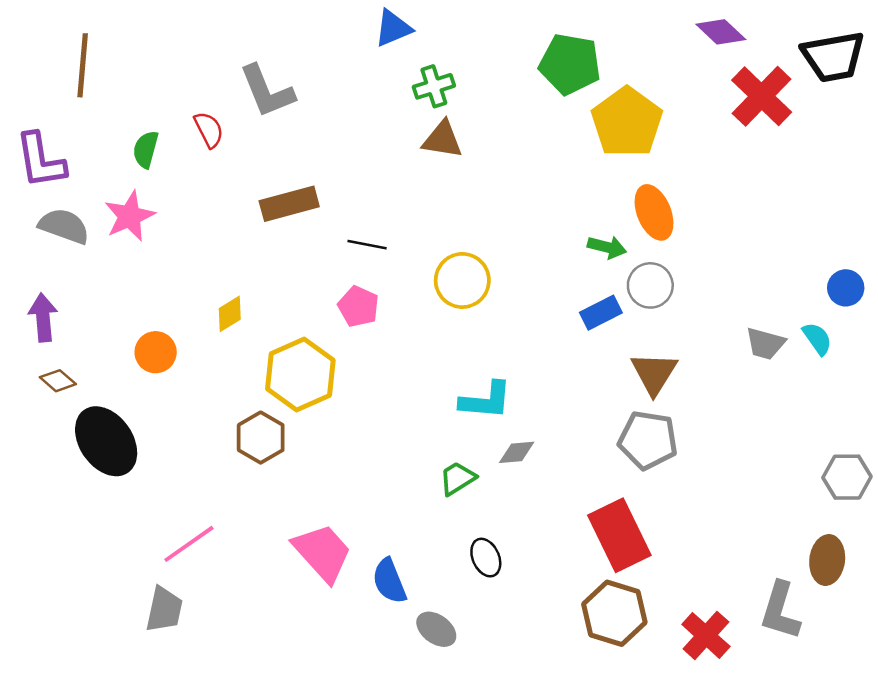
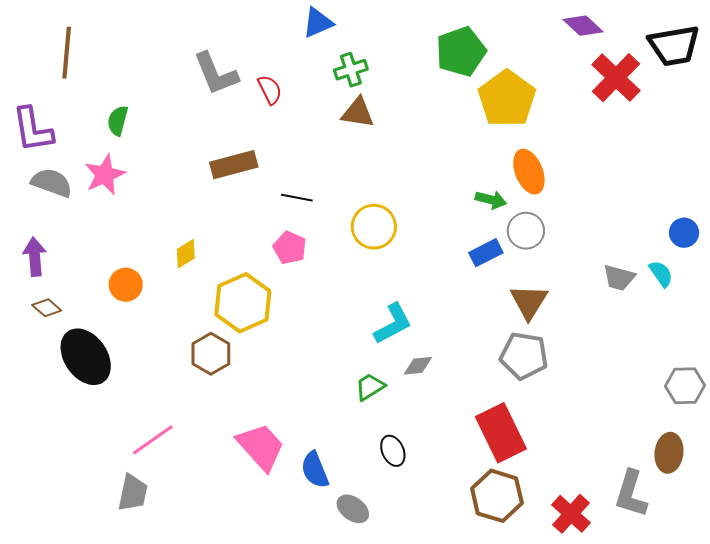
green pentagon: (570, 64) -> (461, 52), turned -30
red semicircle: (209, 130) -> (270, 90), moved
cyan L-shape: (486, 400) -> (393, 324), turned -33

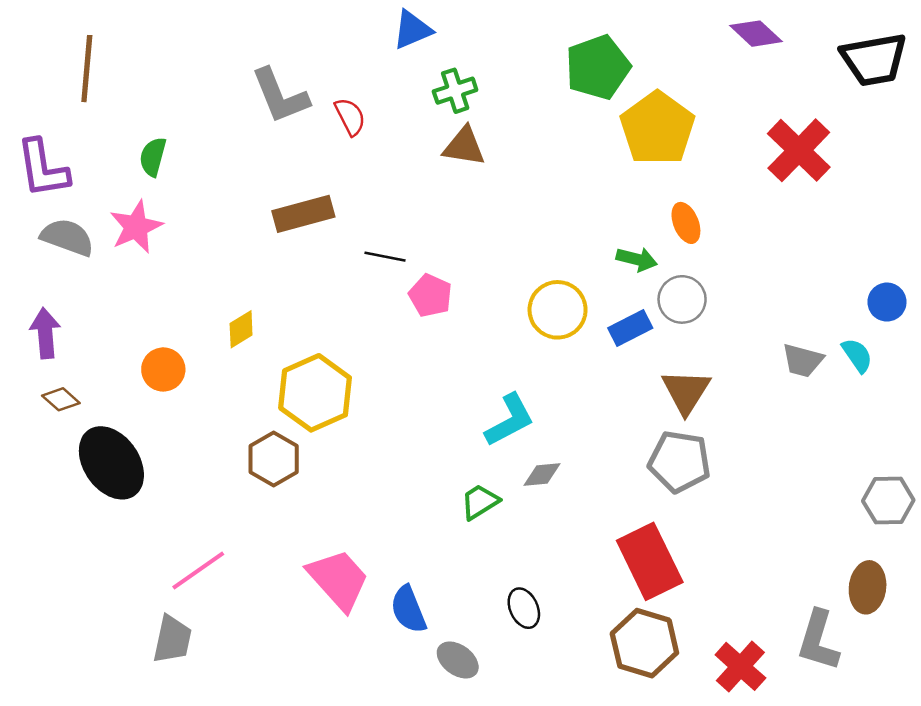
red cross: (616, 78) -> (799, 150), moved
orange ellipse: (529, 172) -> (686, 223), size x0.7
yellow circle: (374, 227) -> (558, 310), moved
pink pentagon: (290, 248) -> (430, 296), moved
black ellipse: (393, 451) -> (524, 608), moved

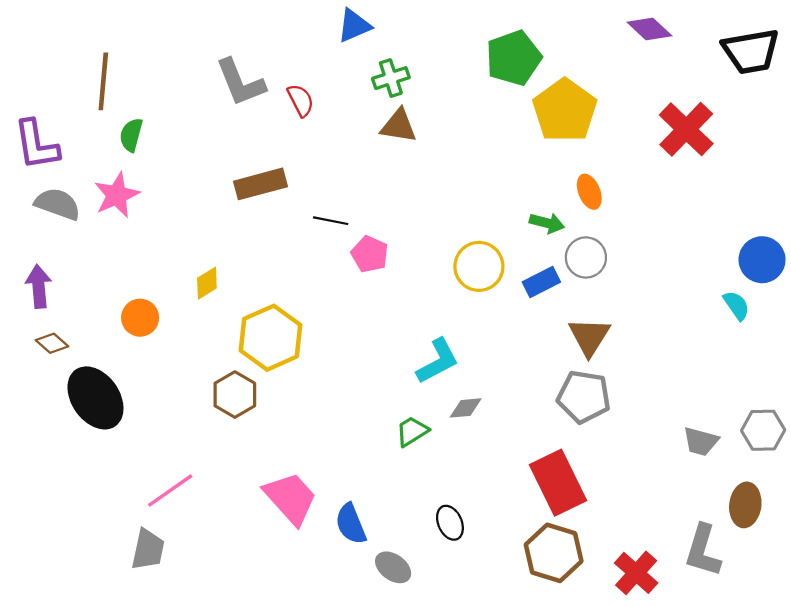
brown line: (87, 69) -> (103, 81), moved
blue circle: (887, 302) -> (762, 260), size x1.4
gray trapezoid: (803, 360) -> (701, 441), moved

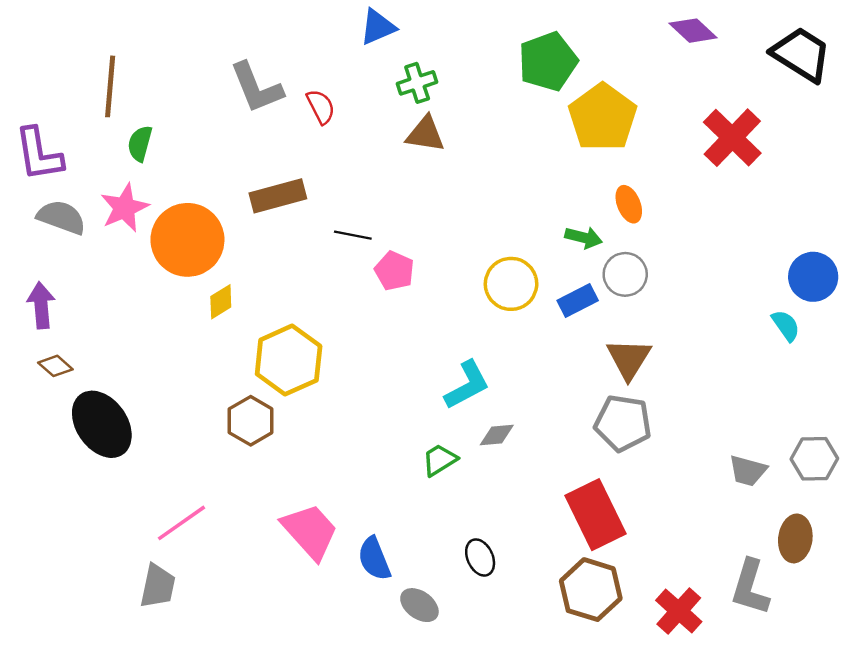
black trapezoid: (751, 51) -> (801, 54), turned -138
orange circle: (140, 318) -> (187, 240), moved, size x1.8

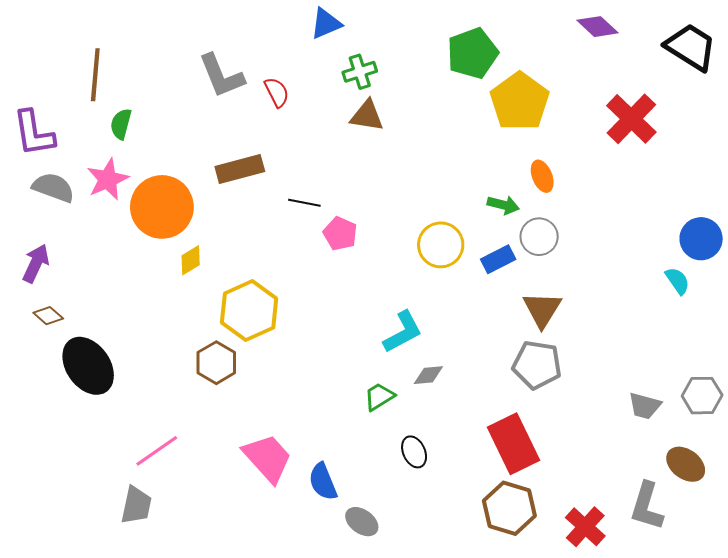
purple arrow: (41, 305) -> (36, 263), turned 30
brown ellipse: (795, 538) -> (686, 464), turned -60
black ellipse: (480, 557) -> (414, 452), moved

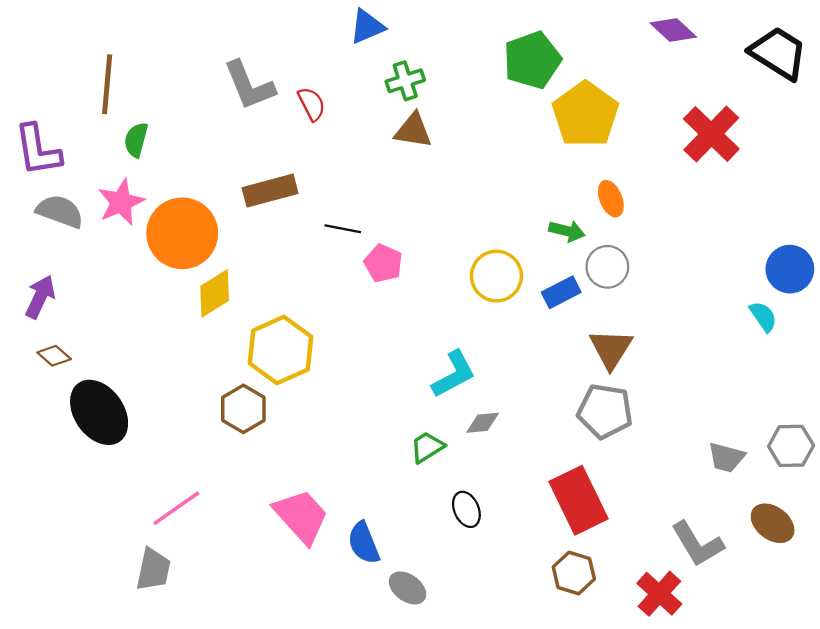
yellow diamond: (191, 260) -> (215, 293), size x1.4
gray L-shape: (647, 506) -> (697, 544), moved, turned -48
brown hexagon: (509, 508) -> (574, 573), size x0.7

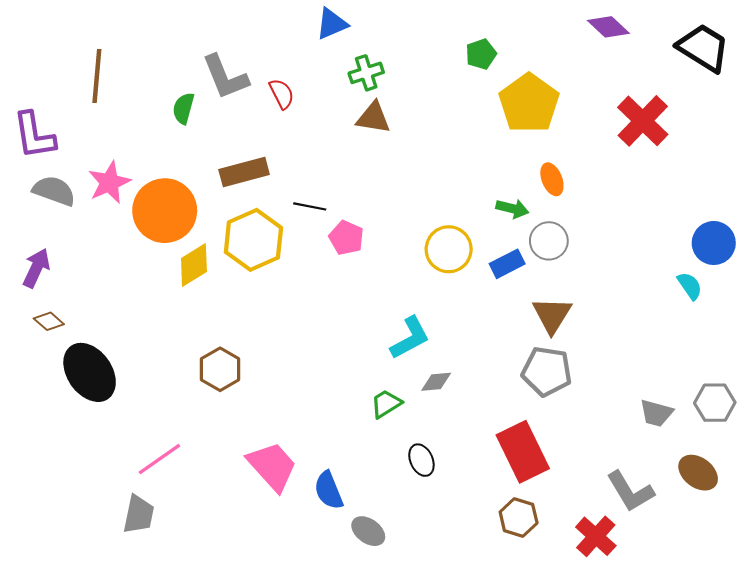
green pentagon: (532, 60) -> (481, 54), size x0.6
green semicircle: (136, 140) -> (183, 108), moved
yellow hexagon: (280, 350) -> (253, 240), moved

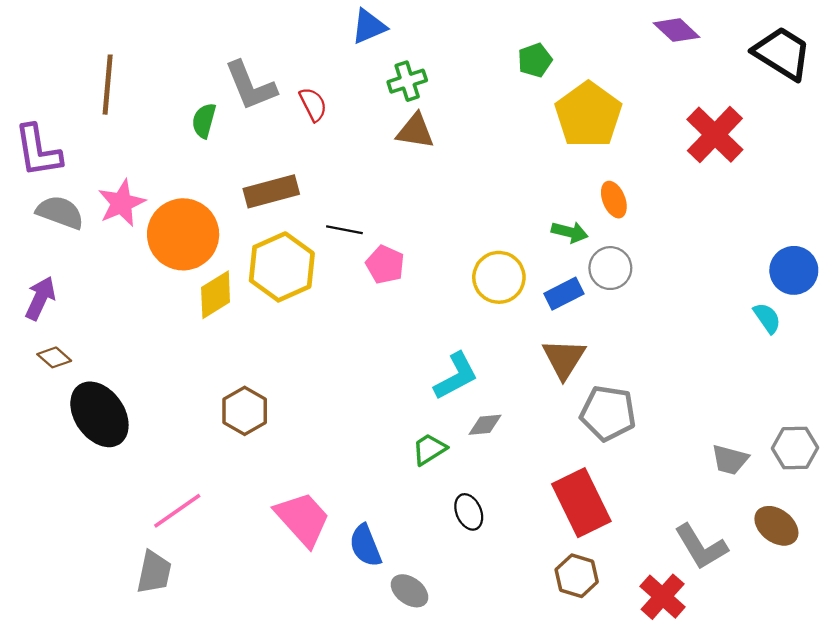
brown triangle: (552, 315) -> (564, 359), moved

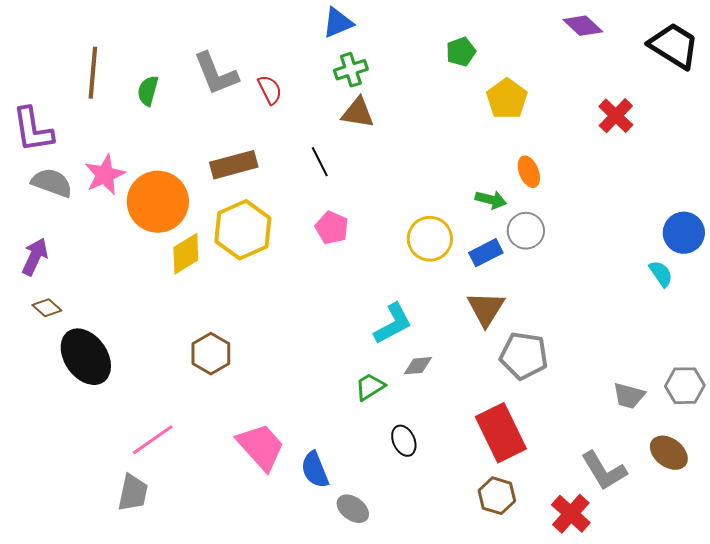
blue triangle: (369, 27) -> (338, 23), moved
yellow pentagon: (588, 115) -> (507, 99), size x0.7
green semicircle: (204, 121) -> (148, 91), moved
red cross: (715, 135) -> (616, 116), size x0.7
black line: (344, 230) -> (320, 162), moved, turned 52

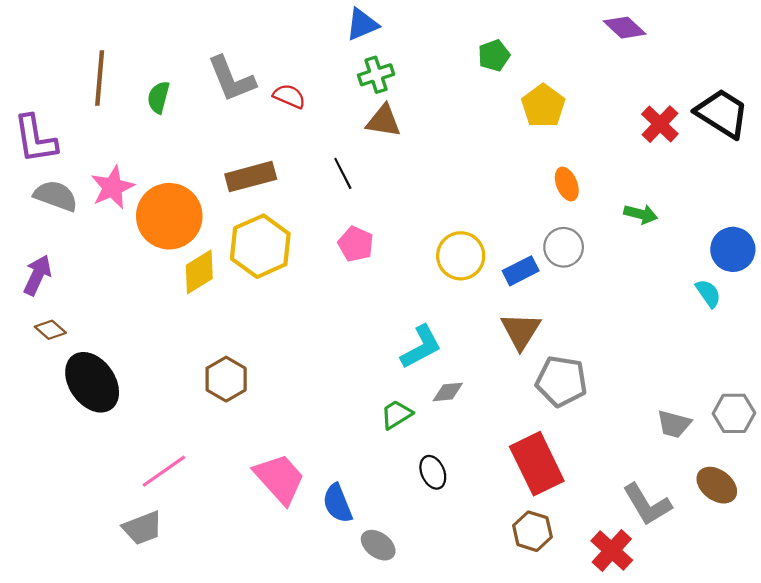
black trapezoid: (674, 46) -> (722, 113), moved
red semicircle: (270, 90) -> (289, 96), turned -40
green arrow: (491, 200) -> (641, 214), moved
gray trapezoid: (133, 493) -> (142, 528), turned 57

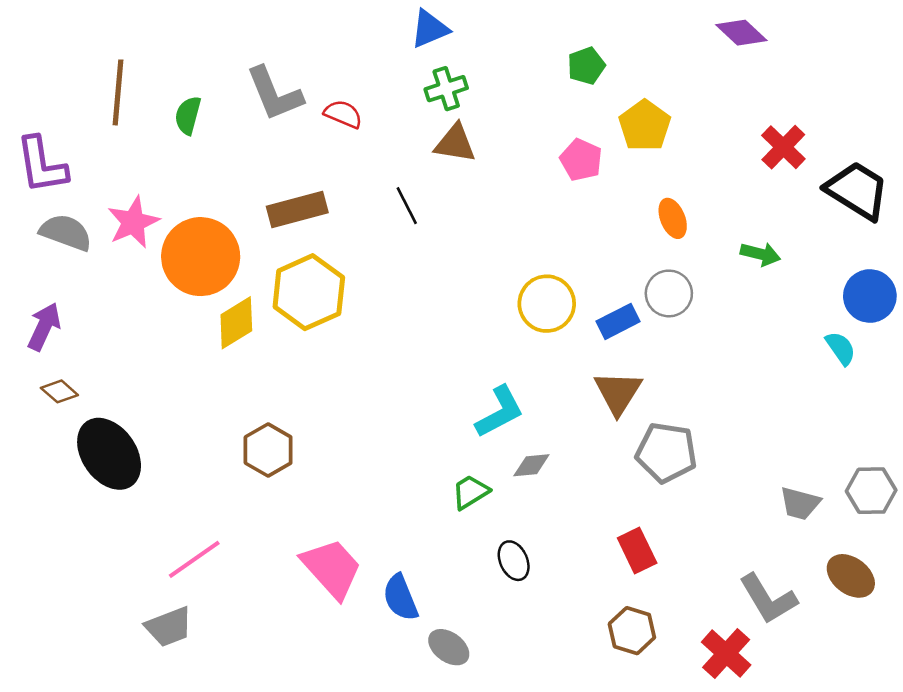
black trapezoid: (722, 113) -> (857, 190), moved
pink pentagon: (356, 244) -> (581, 160), moved
red rectangle: (537, 464) -> (637, 550), size x0.6

